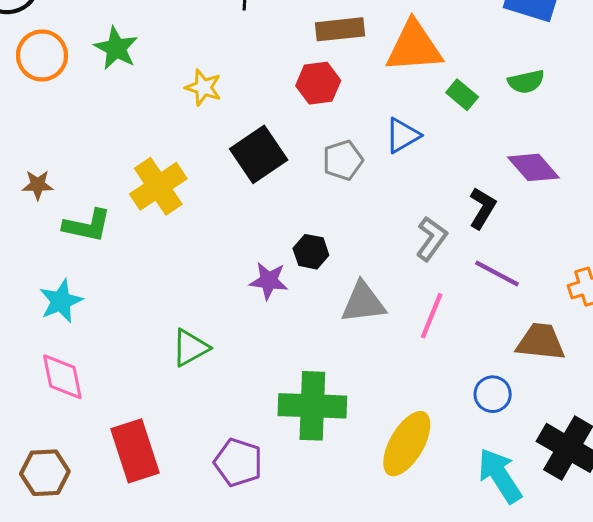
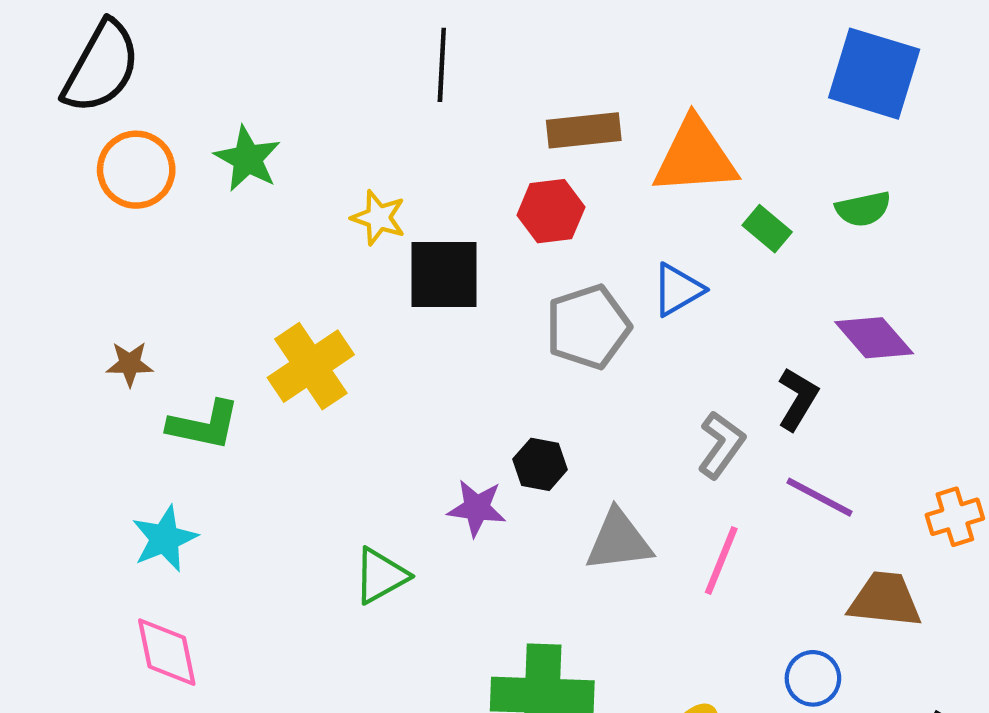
black square: (259, 154) -> (444, 274), moved, turned 34
gray pentagon: (343, 160) -> (588, 327), size x1.4
green triangle: (190, 348) -> (381, 576), moved

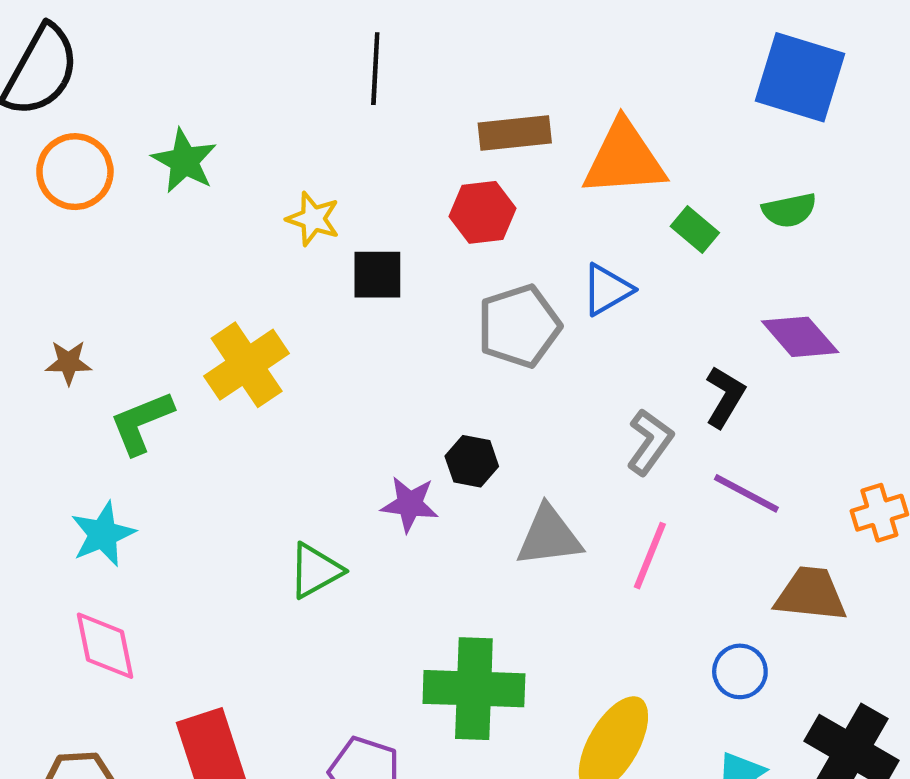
black square: (444, 274) -> (377, 275), size x0.7
green L-shape: (204, 425) -> (141, 423), turned 146

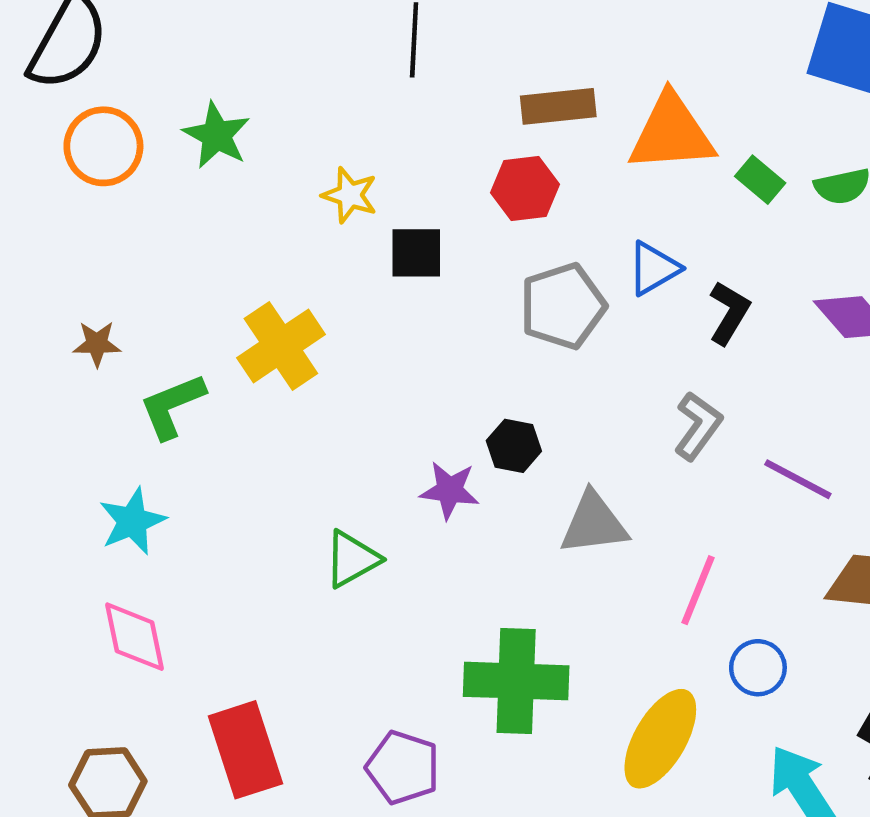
green rectangle: (695, 230) -> (760, 180), moved
black L-shape: (725, 397) -> (729, 313), moved
pink line: (650, 556) -> (698, 590), moved
blue circle: (740, 671) -> (758, 668), moved

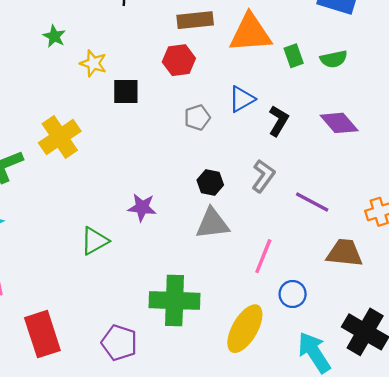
green star: (217, 135) -> (54, 36), moved, size x0.7
green rectangle: (760, 180) -> (294, 56), turned 30
gray pentagon: (563, 306) -> (197, 118), size x0.6
black hexagon: (514, 446) -> (210, 182), moved

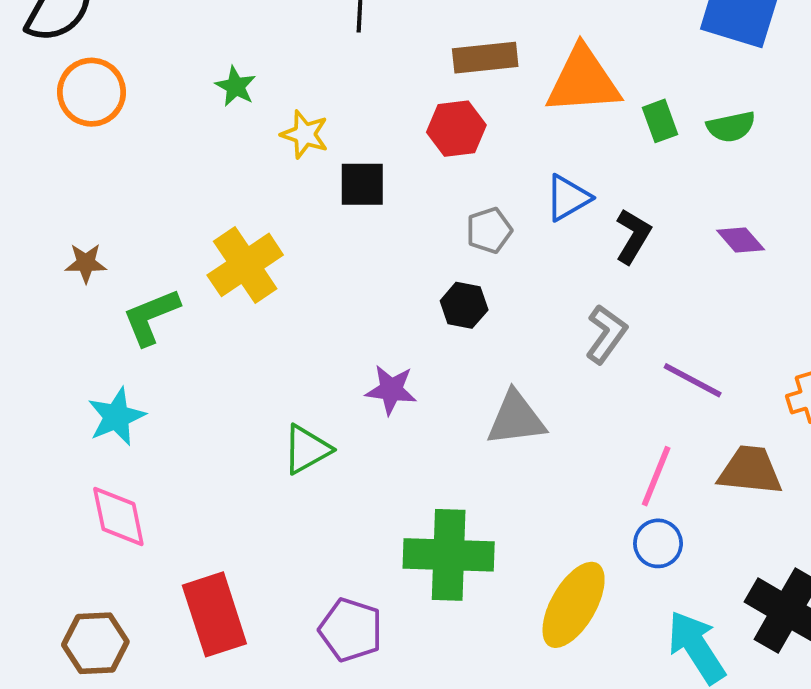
purple diamond: (339, 123) -> (741, 240), size x0.7
black hexagon: (210, 182) -> (464, 305), moved
pink line: (263, 256) -> (656, 476), moved

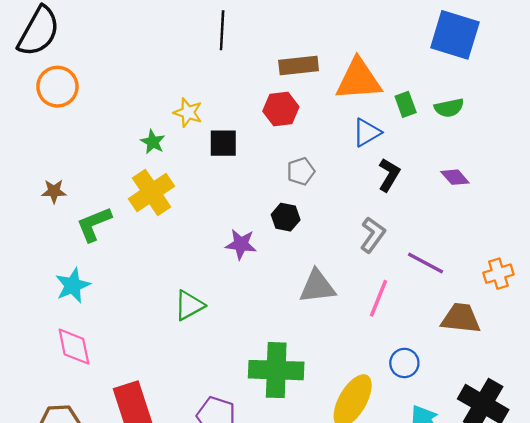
green star: (236, 86) -> (153, 142), moved
blue triangle: (568, 198) -> (367, 132), moved
purple star: (391, 390) -> (241, 244), moved
pink line: (656, 476) -> (378, 298), moved

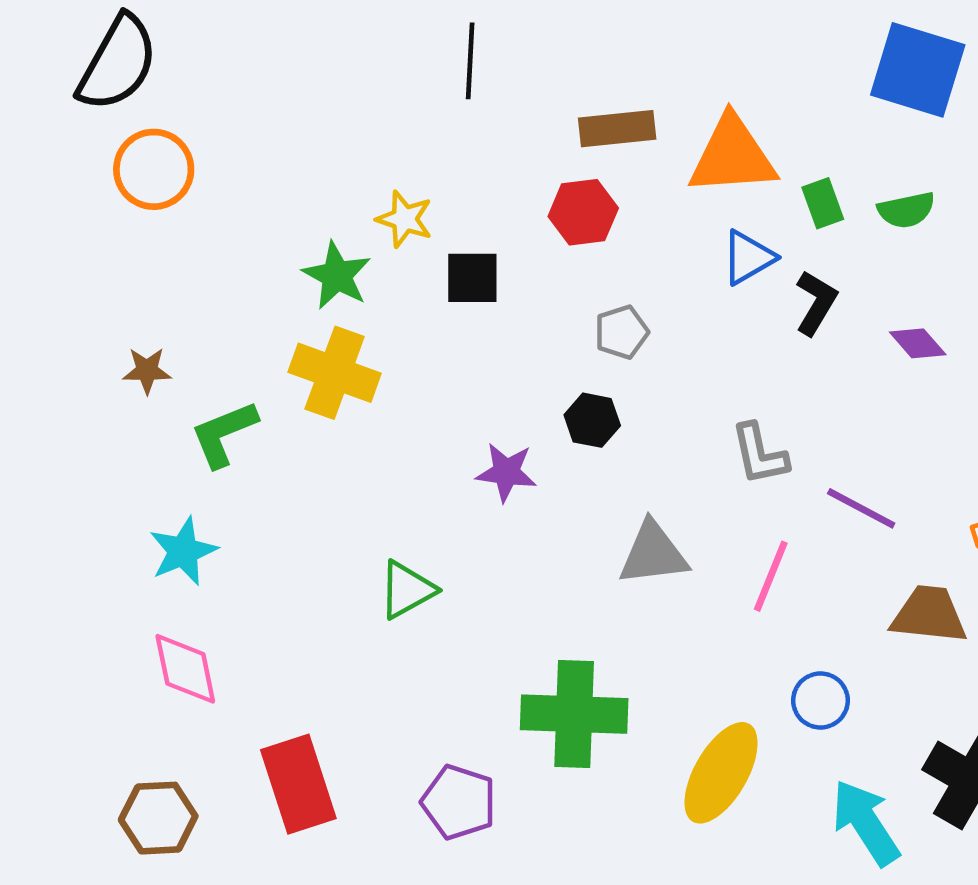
green star: (153, 142) -> (337, 276), size x1.4
black L-shape: (389, 175) -> (816, 303), moved
yellow cross: (152, 192) -> (335, 373), turned -36
gray L-shape: (373, 235) -> (759, 454), turned 132

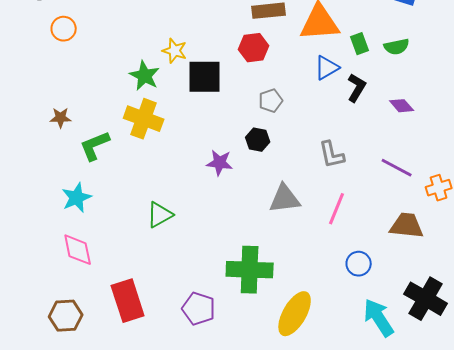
orange circle: (154, 169) -> (64, 29), size x0.7
black square: (472, 278) -> (205, 77), size x1.4
purple line: (861, 508) -> (397, 168), moved
green triangle: (407, 590) -> (160, 215), moved
yellow ellipse: (721, 773) -> (295, 314), moved

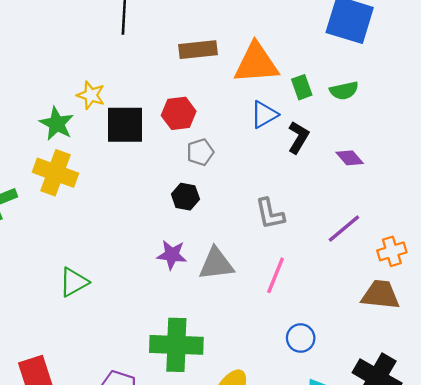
red hexagon: (254, 48) -> (179, 113), moved
purple star: (220, 163) -> (172, 255), moved
purple line: (397, 168) -> (344, 229), turned -68
brown trapezoid: (407, 226) -> (380, 295), moved

